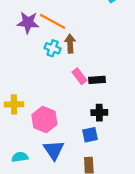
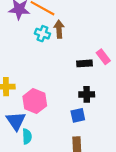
pink rectangle: (79, 76) -> (103, 57), moved
blue triangle: (54, 150) -> (16, 121), moved
cyan semicircle: (20, 157) -> (27, 136), moved, turned 96

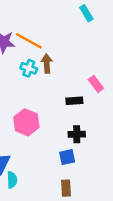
pink rectangle: (103, 57) -> (96, 84), moved
pink hexagon: (35, 101) -> (26, 122), moved

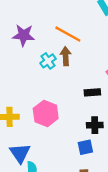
orange line: (29, 41) -> (68, 34), moved
cyan cross: (29, 68) -> (48, 61), turned 35

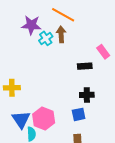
purple star: (24, 35) -> (31, 25), moved
pink hexagon: (46, 113) -> (44, 119), moved

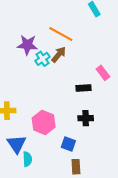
brown arrow: (61, 34) -> (59, 55), turned 42
blue square: (79, 114) -> (68, 144), moved, turned 32
pink hexagon: (44, 119) -> (44, 122), moved

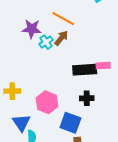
pink rectangle: (103, 73) -> (103, 66), moved, turned -56
black rectangle: (83, 88) -> (85, 70), size x1.6
blue square: (68, 144) -> (70, 123), size x1.5

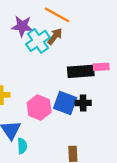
cyan cross: (46, 42) -> (38, 41), size x1.5
blue square: (70, 123) -> (65, 103), moved

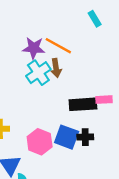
purple star: (22, 26) -> (34, 48), moved
brown arrow: (55, 36) -> (56, 68), turned 132

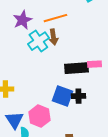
orange line: (58, 46) -> (55, 18), turned -45
purple star: (34, 48) -> (22, 20), moved, turned -30
pink hexagon: (40, 142) -> (39, 116), moved

